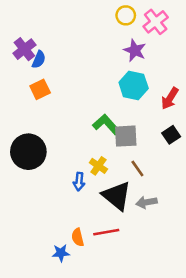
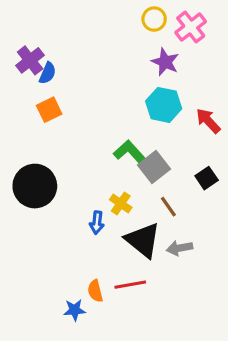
red arrow: (170, 98) -> (208, 121), turned 105
black square: (171, 135) -> (207, 178), moved
gray square: (126, 136) -> (154, 167), turned -35

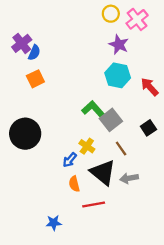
blue arrow: (97, 223) -> (70, 160), turned 35
orange semicircle: (95, 291) -> (74, 184), moved

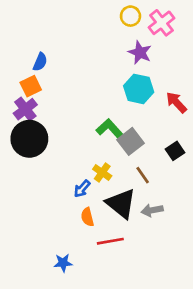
purple cross: (22, 43) -> (25, 109), moved
orange square: (35, 79) -> (31, 86), moved
black circle: (25, 134) -> (29, 139), moved

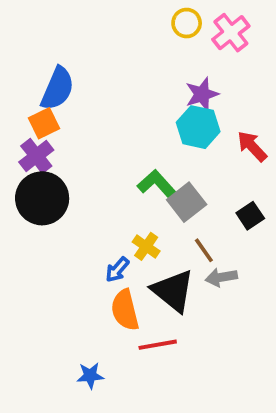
purple star: (140, 52) -> (202, 94), moved, turned 30
blue semicircle: (40, 62) -> (57, 89), size x1.6
gray arrow: (152, 210) -> (221, 277), moved
orange semicircle: (87, 217) -> (125, 310), size x1.5

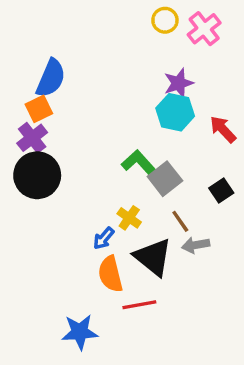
blue star: (90, 376) -> (80, 332), size x1.5

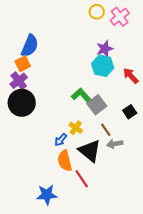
red line: (139, 305) -> (82, 179), turned 66

